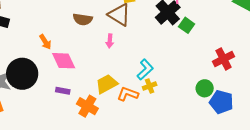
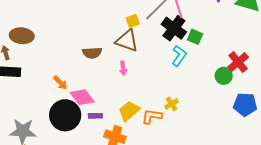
cyan L-shape: (145, 70) -> (179, 56), moved
black circle: (22, 74) -> (65, 115), moved
green circle: (205, 88) -> (224, 76), moved
purple rectangle: (63, 91) -> (95, 116), moved

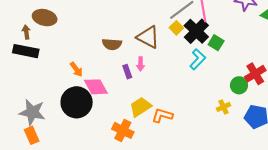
yellow square: (133, 21) -> (176, 28), moved, turned -32
yellow cross: (172, 104) -> (223, 107), moved
purple rectangle: (95, 116) -> (127, 72), moved, turned 64

